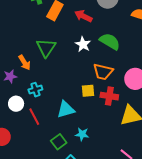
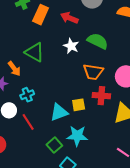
green triangle: (46, 48) -> (35, 52), turned -30
yellow square: (88, 91) -> (79, 105), moved
cyan star: (82, 134) -> (77, 136), size x1.5

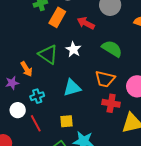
white star: (71, 46) -> (73, 49), moved
yellow square: (79, 105) -> (67, 121), moved
cyan triangle: (59, 112) -> (72, 88), moved

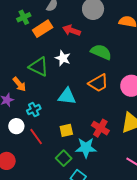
orange rectangle: (57, 17) -> (43, 29), turned 36
orange trapezoid: (105, 79) -> (98, 83), turned -35
cyan triangle: (72, 88) -> (67, 96), turned 30
red cross: (111, 103) -> (100, 128), moved, turned 30

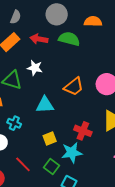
green semicircle: (101, 52) -> (69, 39), moved
cyan cross: (34, 110) -> (14, 123), turned -32
red line: (36, 137) -> (23, 164), moved

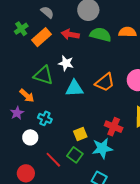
gray semicircle: (16, 17) -> (47, 12), turned -72
orange semicircle: (93, 21) -> (127, 32), moved
cyan triangle: (45, 105) -> (74, 88), moved
green square: (51, 166) -> (75, 155), moved

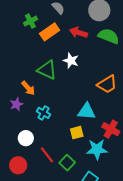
cyan triangle: (74, 88) -> (86, 111), moved
white circle: (30, 137) -> (26, 138), moved
green square: (75, 155) -> (67, 163), moved

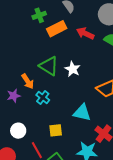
white star: (71, 61) -> (73, 69), moved
cyan cross: (44, 113) -> (43, 97), moved
yellow square: (77, 133) -> (56, 130), moved

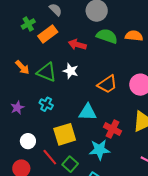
red arrow: (85, 33) -> (77, 45), moved
orange arrow: (28, 81) -> (22, 67), moved
yellow square: (56, 130) -> (65, 134), size x1.6

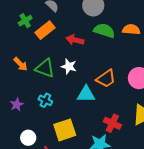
cyan triangle: (88, 112) -> (86, 94), moved

